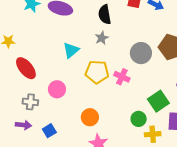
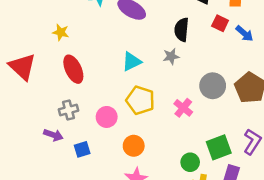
yellow pentagon: (97, 72) -> (140, 100), moved
pink circle: (57, 89) -> (107, 117), moved
gray cross: (30, 102) -> (68, 110), turned -35

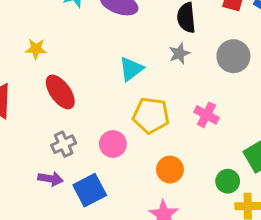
gray circle: (213, 86) -> (233, 56), moved
orange circle: (134, 146) -> (170, 170), moved
blue square: (82, 149) -> (90, 190), size x1.5

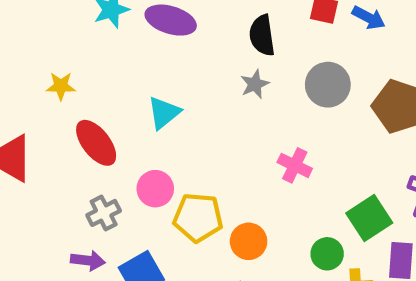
cyan triangle: (131, 69) -> (164, 113), moved
yellow pentagon: (151, 115) -> (198, 217), moved
pink circle: (113, 144) -> (155, 189), moved

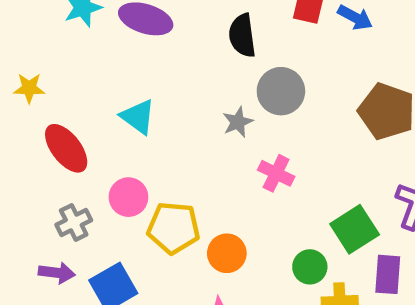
gray star: (255, 84) -> (238, 122), moved
gray circle: (328, 85) -> (281, 91), moved
cyan triangle: (164, 113) -> (138, 117), turned -45

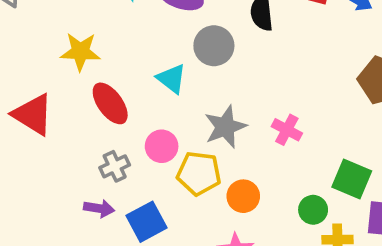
yellow star: (29, 88) -> (80, 52), size x1.5
gray circle: (281, 91) -> (214, 46), moved
gray star: (238, 122) -> (225, 127), moved, size x1.6
green square: (355, 229) -> (352, 179), turned -36

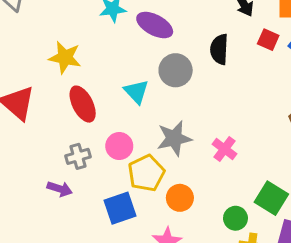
yellow pentagon: (199, 173) -> (146, 173), turned 30
blue square: (147, 222) -> (120, 208), moved

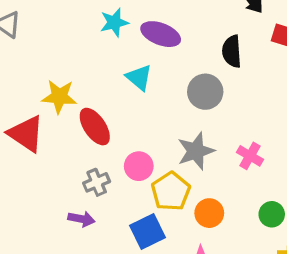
yellow star: (65, 57) -> (59, 97), moved
gray circle: (176, 70) -> (205, 92), moved
cyan triangle: (136, 92) -> (139, 77), moved
green circle: (235, 218) -> (272, 214), moved

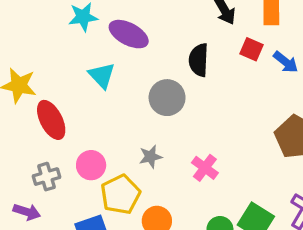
gray star: (196, 151) -> (150, 157), size x0.6

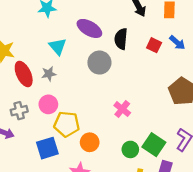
purple ellipse: (129, 34) -> (89, 28), moved
red square: (252, 49) -> (154, 45), moved
gray star: (150, 157) -> (49, 74), moved
yellow pentagon: (121, 194) -> (67, 124), turned 30

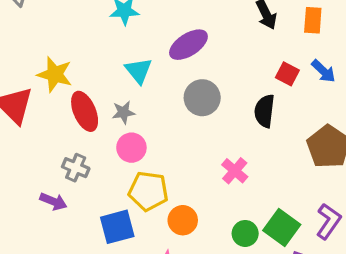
purple ellipse: (89, 28) -> (188, 45), turned -65
black semicircle: (121, 39) -> (265, 111), moved
pink circle: (48, 104) -> (131, 148), moved
gray cross: (19, 111) -> (76, 168), turned 35

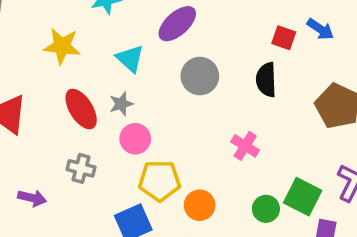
yellow star: (55, 74) -> (62, 46), moved
purple arrow: (53, 201) -> (32, 198), moved

